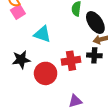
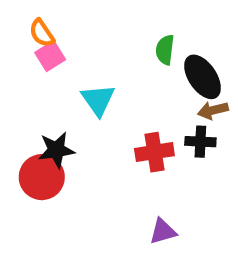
cyan triangle: (42, 34) -> (98, 100), turned 36
red circle: (46, 73) -> (42, 177), moved

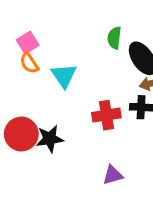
orange semicircle: (42, 33) -> (29, 63), moved
black star: (56, 150) -> (50, 139), moved

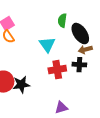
cyan triangle: (64, 76) -> (47, 45), moved

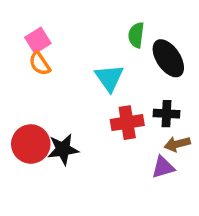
brown arrow: (85, 50) -> (177, 144), moved
purple triangle: (61, 108) -> (163, 167), moved

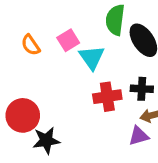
green semicircle: (136, 35) -> (115, 20), size x1.4
pink square: (38, 40) -> (68, 40), moved
black star: (63, 149) -> (46, 140), moved

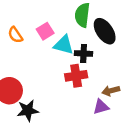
cyan triangle: (92, 57) -> (64, 45), turned -40
black cross: (142, 89) -> (84, 53), moved

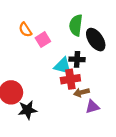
orange semicircle: (15, 35) -> (25, 30), moved
cyan triangle: (64, 45) -> (63, 66), moved
brown arrow: (111, 91) -> (81, 92), moved

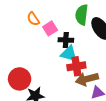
black cross: (77, 59) -> (66, 40), moved
brown arrow: (81, 92) -> (87, 79), size x1.5

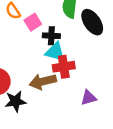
brown arrow: (87, 79) -> (43, 82), moved

